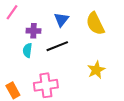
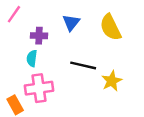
black line: (57, 46) -> (83, 65), moved, turned 35
pink cross: (46, 85) -> (39, 88), moved

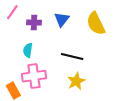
purple cross: (39, 36) -> (34, 23), moved
yellow star: (112, 81) -> (76, 81), moved

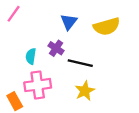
purple cross: (34, 23) -> (56, 48), moved, turned 32
yellow semicircle: (96, 24) -> (107, 26), turned -80

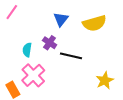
pink cross: (38, 85) -> (33, 75), turned -35
yellow star: (85, 91) -> (105, 80), moved

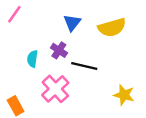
pink cross: (33, 75) -> (55, 89), moved
yellow star: (105, 80) -> (124, 95), turned -30

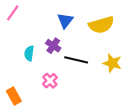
pink cross: (55, 89) -> (50, 81), size x0.6
yellow star: (124, 95) -> (112, 63), moved

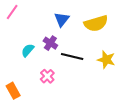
cyan semicircle: (29, 53) -> (28, 50), turned 32

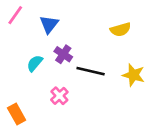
blue triangle: (62, 19) -> (49, 24), moved
yellow semicircle: (96, 23) -> (120, 29), size x0.7

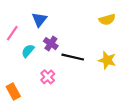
pink line: (15, 15) -> (12, 33), moved
yellow semicircle: (120, 29) -> (107, 20), moved

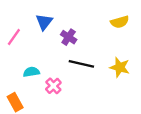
purple cross: (51, 44) -> (69, 37), moved
cyan semicircle: (28, 51) -> (31, 72), moved, turned 40

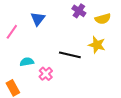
purple cross: (69, 37) -> (79, 11), moved
yellow star: (120, 67) -> (97, 45), moved

